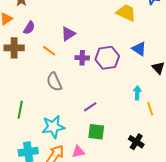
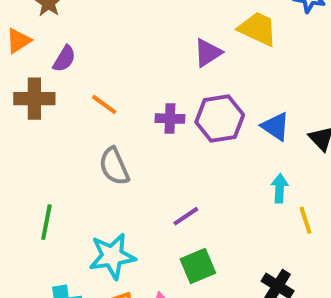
purple triangle: (68, 34) -> (208, 53), moved
blue triangle: (139, 49) -> (276, 126), moved
green square: (96, 132) -> (198, 266), turned -30

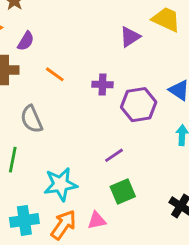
purple hexagon: (220, 119) -> (139, 105), moved
gray semicircle: (114, 166) -> (32, 119), moved

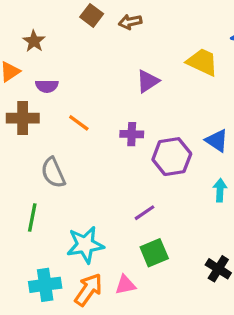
purple triangle: (130, 37) -> (148, 81), moved
purple semicircle: (26, 41) -> (47, 86), turned 60

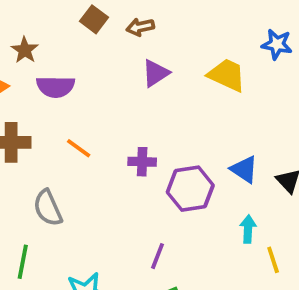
purple triangle: (148, 81) -> (156, 73), moved
purple semicircle: (47, 86) -> (55, 87), moved, size x1.4
purple line: (145, 213) -> (158, 256), turned -35

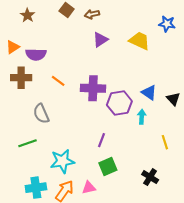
brown star: (25, 50) -> (27, 15), moved
purple semicircle: (55, 87) -> (36, 54), moved
purple cross: (142, 162) -> (93, 88), size x1.6
cyan arrow: (248, 229) -> (142, 117), moved
green line: (23, 262) -> (27, 143), turned 60

